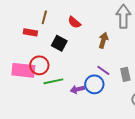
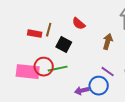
brown line: (44, 17) -> (49, 30), moved
green line: (53, 81) -> (58, 69), moved

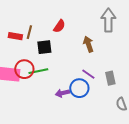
red semicircle: (79, 24) -> (59, 26), turned -96
brown arrow: (108, 42) -> (88, 44), turned -35
black square: (64, 45) -> (44, 47), turned -35

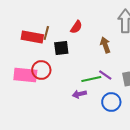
red rectangle: (15, 36) -> (32, 37), size x1.5
green line: (38, 71) -> (91, 79), moved
blue circle: (79, 88) -> (111, 102), moved

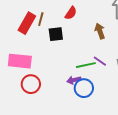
red rectangle: (32, 37) -> (27, 23), turned -70
red circle: (41, 70) -> (31, 84), moved
blue circle: (111, 102) -> (84, 88), moved

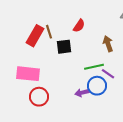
brown line: (41, 19) -> (49, 32), turned -32
green line: (86, 65) -> (94, 67), moved
blue circle: (84, 88) -> (97, 86), moved

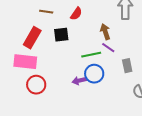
brown line: (49, 32) -> (46, 12), moved, turned -64
red rectangle: (35, 36) -> (32, 38), moved
purple line: (108, 74) -> (108, 48), moved

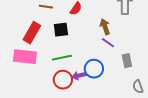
green line: (91, 55) -> (62, 58), moved
red circle: (36, 85) -> (63, 80), moved

